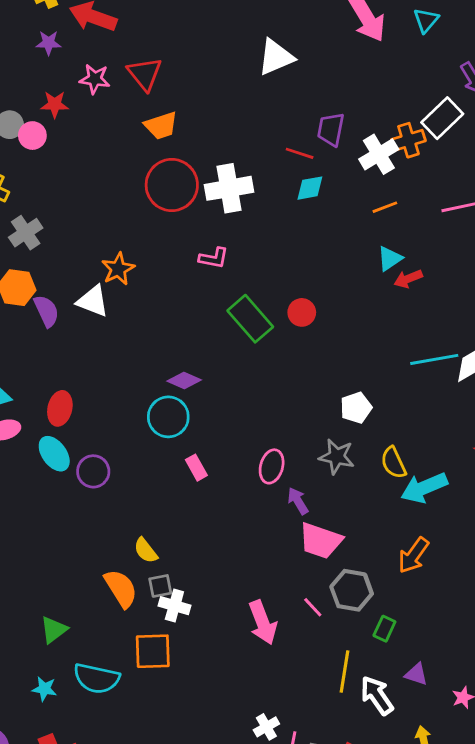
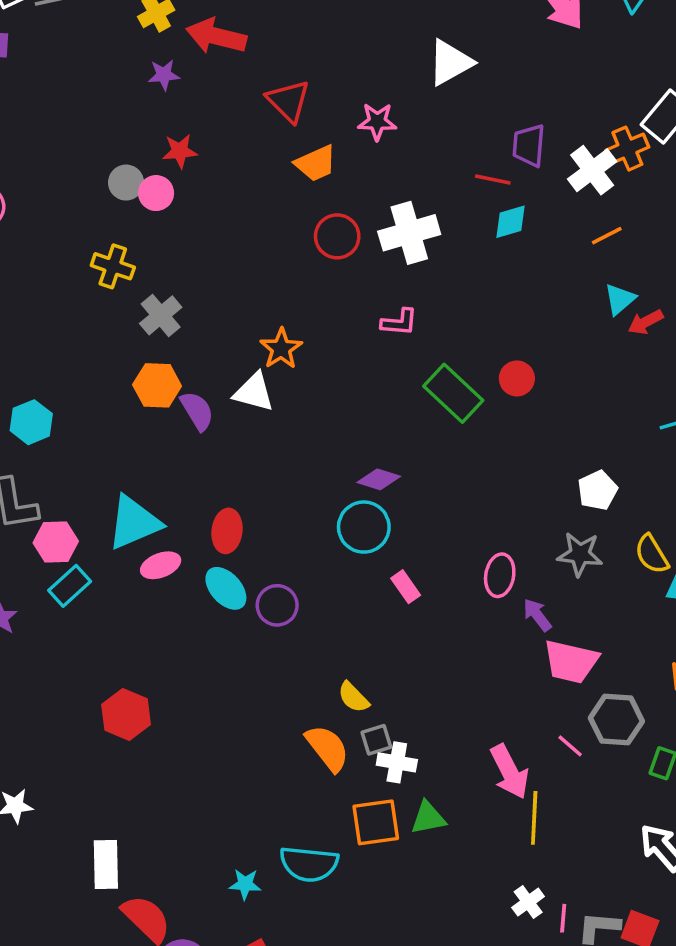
pink star: (95, 79) -> (377, 122), moved
red circle: (172, 185) -> (337, 236), size x0.7
green triangle: (54, 630) -> (428, 818), moved, turned 32
yellow line: (345, 671) -> (534, 818), moved

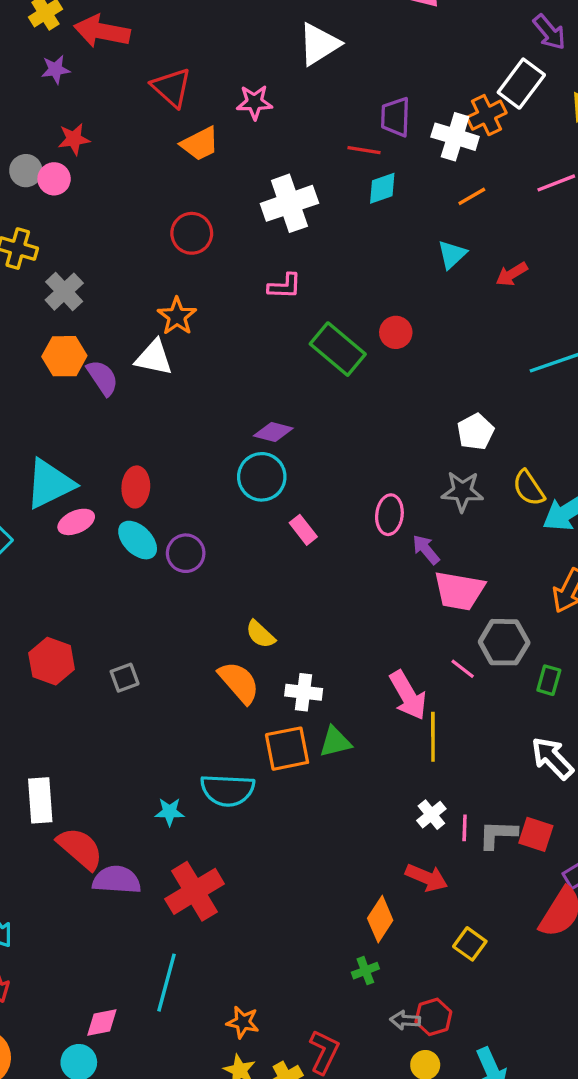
white cross: (592, 170) -> (455, 137), turned -33
red circle: (337, 236) -> (192, 233), moved
cyan triangle: (620, 299) -> (452, 254), moved
gray square: (376, 740) -> (125, 678), moved

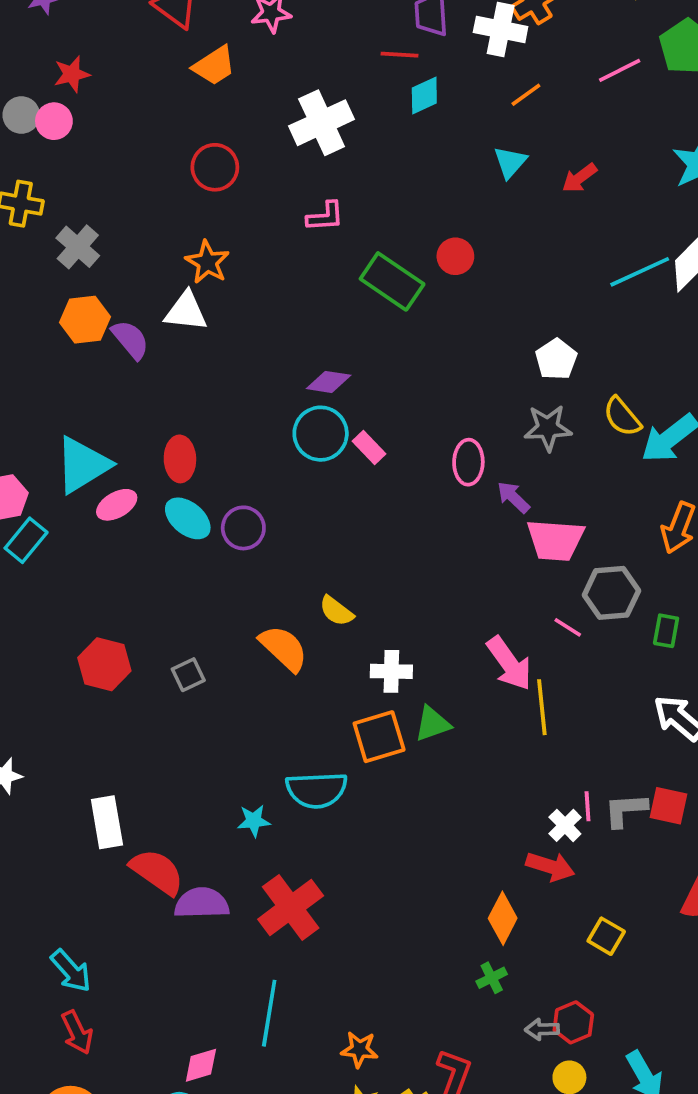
pink rectangle: (303, 530) -> (369, 448), moved
orange semicircle: (239, 682) -> (284, 648), moved
white cross: (431, 815) -> (565, 825), moved

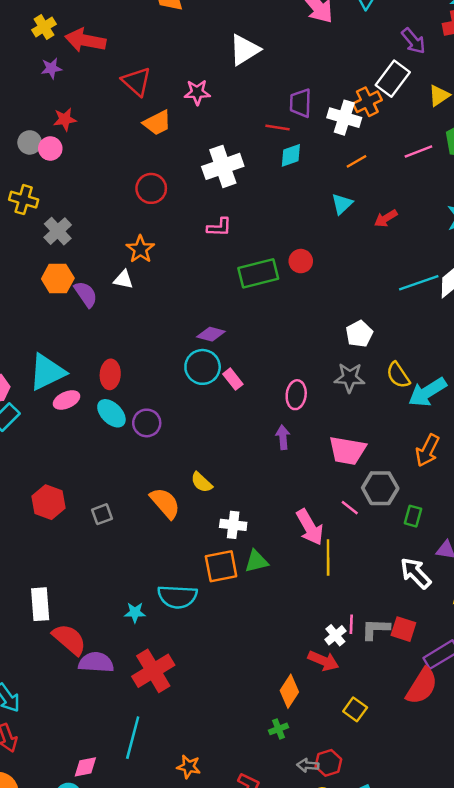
green rectangle: (392, 281) -> (258, 273), turned -54
white triangle: (186, 311) -> (123, 280), size x0.7
purple arrow: (513, 497) -> (283, 437), moved, turned 35

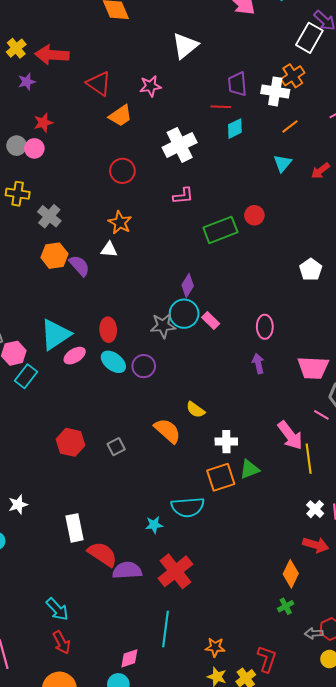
white rectangle: (393, 79) -> (309, 38), moved
purple diamond: (211, 334) -> (188, 285), turned -65
gray star: (350, 378) -> (163, 326), moved
white cross: (335, 635) -> (315, 509), moved

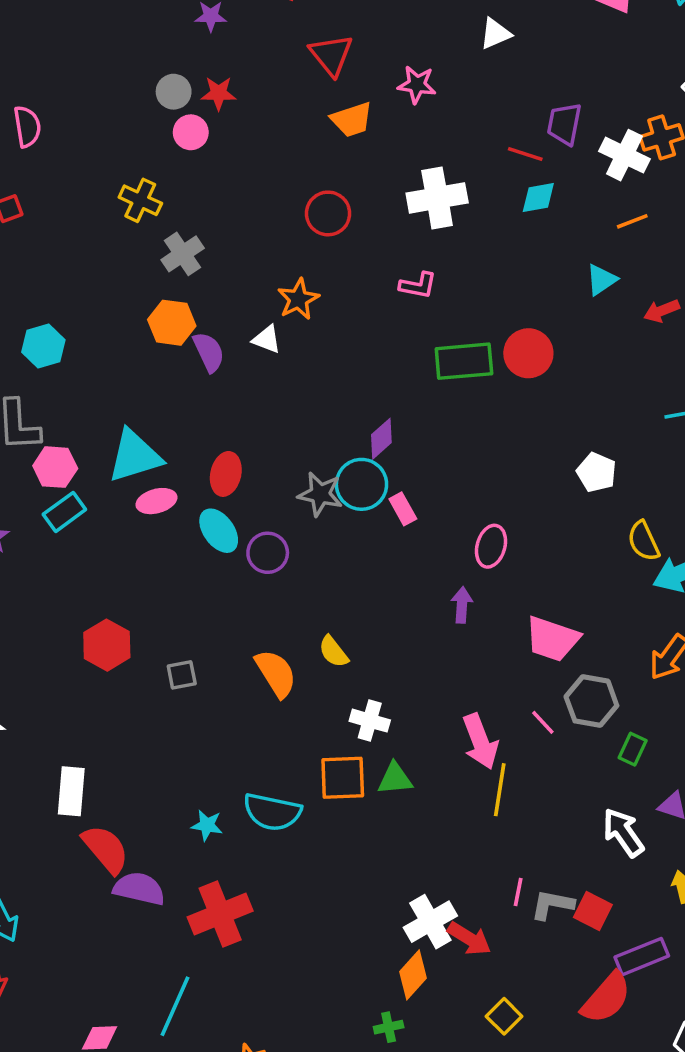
white triangle: (185, 46) -> (495, 34), size x0.7
gray circle: (17, 146) -> (174, 92), moved
red circle: (254, 215) -> (528, 353), size x1.4
white pentagon: (311, 270) -> (596, 472), turned -30
white cross: (315, 509) -> (430, 922), moved, size x1.6

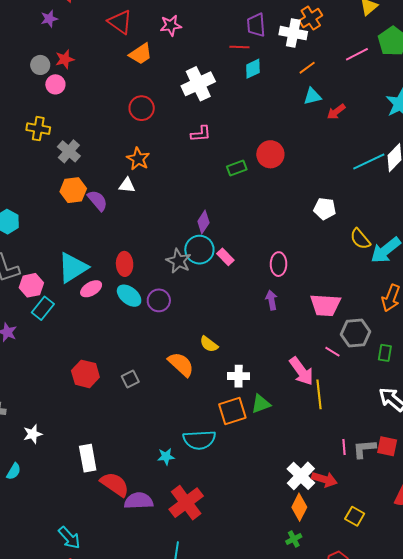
cyan triangle: (601, 280) -> (312, 96), moved, turned 36
green rectangle: (464, 361) -> (237, 168), size x0.6
gray star: (320, 494) -> (179, 261), turned 30

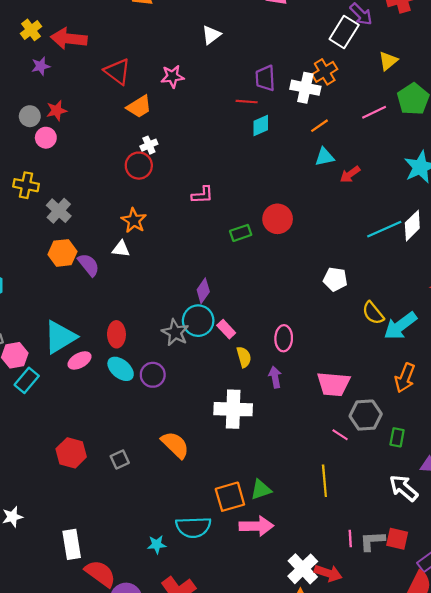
white cross: (198, 84) -> (149, 145), moved, size x0.5
yellow semicircle: (209, 344) -> (244, 357), moved, turned -144
pink arrow: (301, 371) -> (256, 526), moved, turned -56
white cross: (239, 376) -> (233, 409), moved, size x1.6

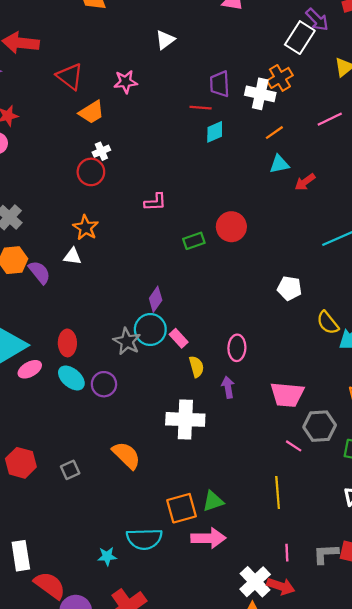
pink line: (350, 539) -> (287, 553), moved

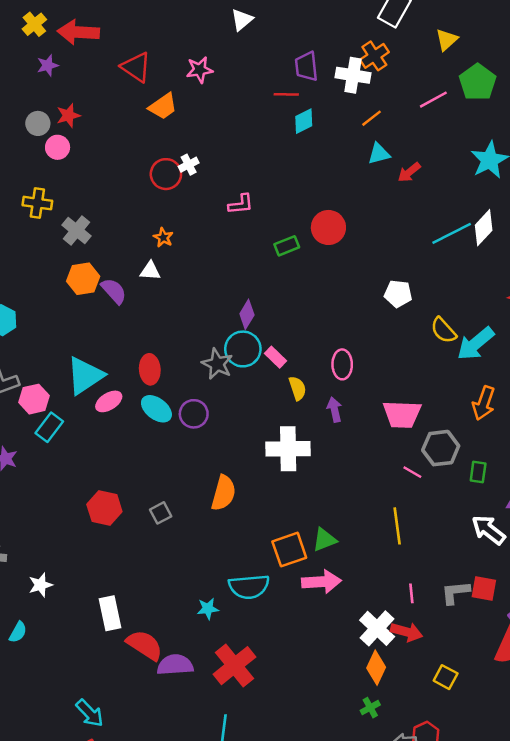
white cross: (101, 151) -> (189, 165), moved
orange star: (86, 228) -> (163, 238), size x0.7
orange semicircle: (126, 455) -> (223, 493), turned 64

